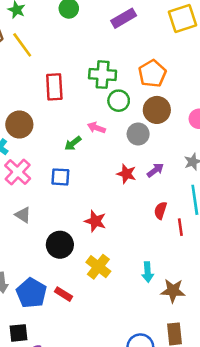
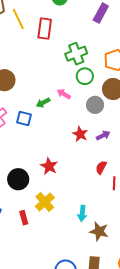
purple rectangle: (124, 18) -> (101, 13), turned -42
green cross: (103, 75) -> (76, 54), turned -35
red rectangle: (54, 87) -> (45, 29), moved
blue square: (60, 177) -> (24, 118), moved
red rectangle: (63, 294) -> (24, 218), moved, turned 32

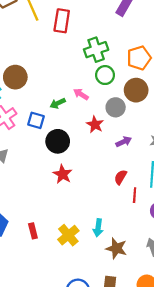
red star: (80, 134) -> (95, 125), moved
black circle: (18, 179) -> (58, 141), moved
yellow cross: (45, 202) -> (68, 235), moved

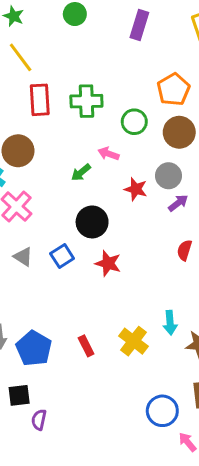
red rectangle: (62, 21) -> (40, 100), moved
green cross: (96, 50) -> (86, 101), moved, turned 30
gray circle: (116, 107) -> (169, 176), moved
blue square: (36, 120) -> (62, 256), moved, turned -36

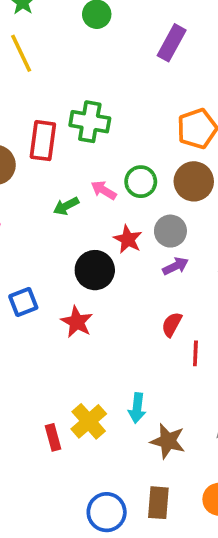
red rectangle: (40, 100) -> (43, 141), moved
green circle: (134, 122) -> (141, 182), moved
black circle: (92, 222) -> (95, 270), moved
red rectangle: (86, 346) -> (53, 437), moved

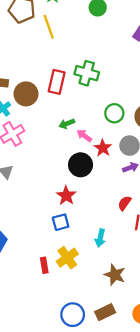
pink arrow: (104, 190) -> (84, 136), moved
blue square: (23, 302) -> (61, 222), moved
cyan arrow: (137, 408) -> (100, 238), moved
brown rectangle: (158, 503) -> (105, 312), turned 54

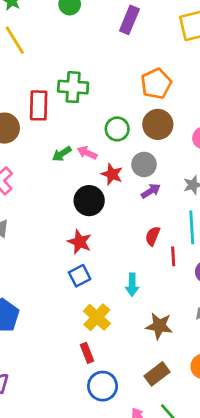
pink arrow: (84, 136) -> (87, 153), moved
red rectangle: (44, 265) -> (87, 353), moved
blue circle: (73, 315) -> (103, 386), moved

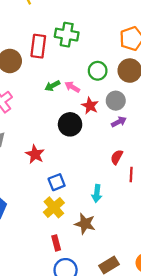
red star: (80, 242) -> (35, 154), moved
yellow cross: (97, 317) -> (54, 207), moved
brown star: (159, 326) -> (85, 224), moved

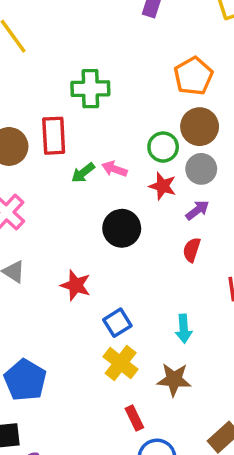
red rectangle: (38, 46) -> (54, 136), moved
green circle: (98, 71) -> (163, 147), moved
gray circle: (116, 101) -> (201, 169), moved
red star: (90, 106) -> (163, 186), moved
red semicircle: (117, 157) -> (192, 250), moved

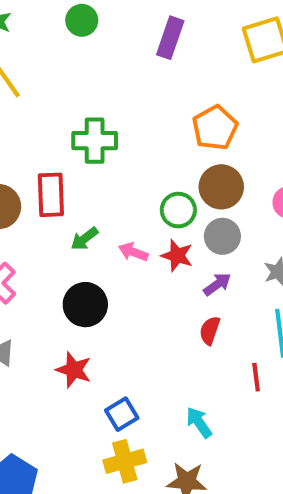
pink arrow: (114, 169) -> (133, 252), moved
black circle: (122, 228) -> (85, 305), moved
cyan arrow: (184, 329) -> (199, 422), turned 148
yellow cross: (121, 363) -> (125, 461), turned 36

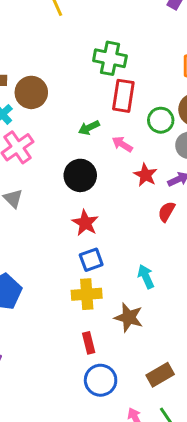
red rectangle: (51, 195) -> (123, 96), moved
red star: (177, 256) -> (145, 175), moved
red star: (74, 370) -> (85, 223), moved

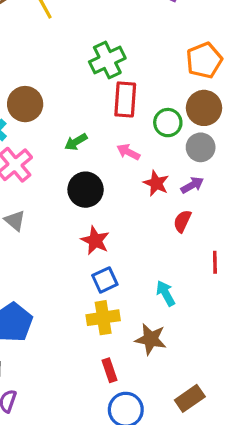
green cross: (110, 58) -> (107, 60), turned -32
green arrow: (89, 128) -> (76, 142), moved

